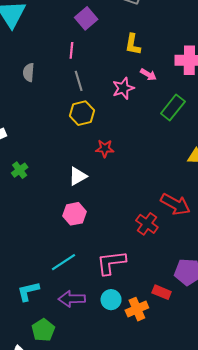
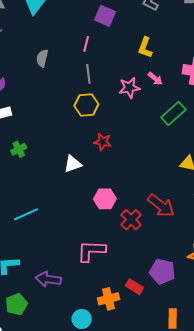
purple square: (86, 18) -> (105, 16), turned -35
pink hexagon: (74, 214) -> (105, 199), moved
cyan line: (64, 262) -> (26, 214), moved
cyan circle: (111, 300) -> (82, 319), moved

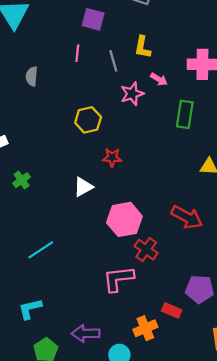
gray line: (88, 74) -> (113, 61), moved
green rectangle: (173, 113) -> (185, 114), turned -30
pink hexagon: (105, 199) -> (124, 219), size x1.4
red cross: (131, 220) -> (146, 250), moved
purple arrow: (48, 279) -> (86, 333), moved

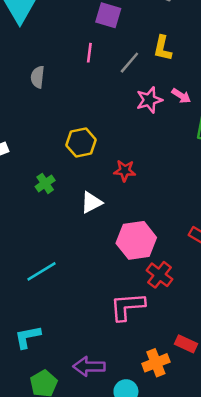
gray line: (113, 61) -> (129, 63), turned 55
pink arrow: (159, 79) -> (181, 96), moved
yellow hexagon: (88, 120) -> (81, 143), moved
green cross: (22, 180) -> (45, 183), moved

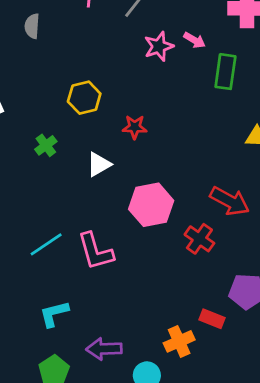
red cross: (159, 275) -> (199, 239), moved
pink L-shape: (127, 306) -> (95, 251), moved, turned -99
cyan L-shape: (28, 337) -> (54, 314), moved

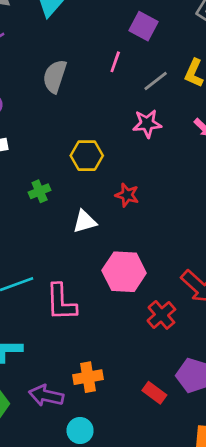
gray semicircle: (32, 26) -> (55, 76), size x1.4
pink star: (159, 46) -> (147, 124), moved
orange cross: (179, 341) -> (88, 377), moved

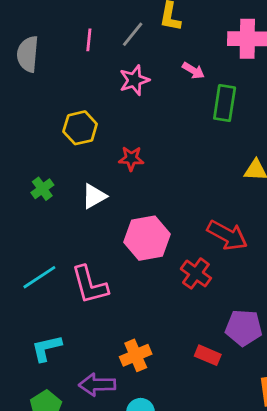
pink line: (115, 62) -> (89, 40), moved
green cross: (40, 191) -> (42, 189), moved

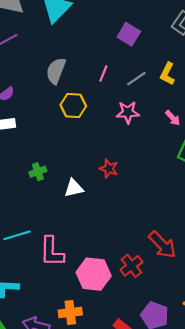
yellow hexagon: (80, 128) -> (73, 106), moved
pink hexagon: (147, 238) -> (94, 274), moved

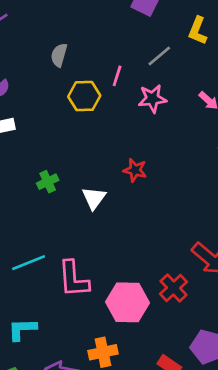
gray semicircle: (56, 71) -> (59, 55), size x0.7
pink line: (103, 73) -> (117, 76), moved
yellow L-shape: (167, 74) -> (198, 31), moved
white triangle: (74, 188) -> (94, 198), turned -36

